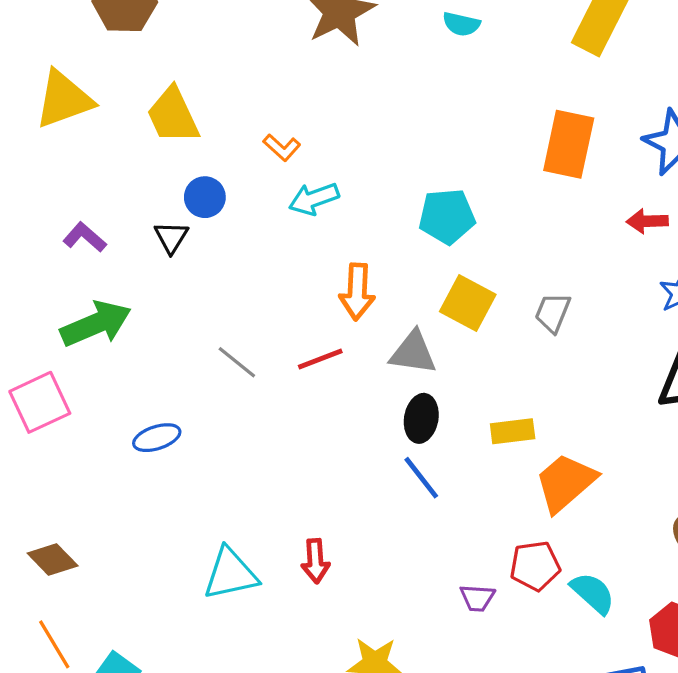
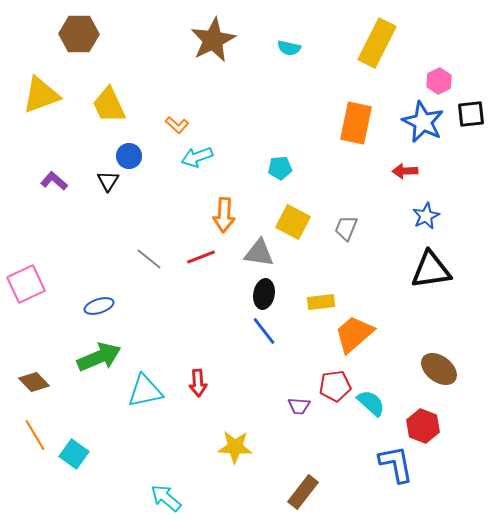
cyan pentagon: (447, 216) -> (280, 168), size x0.7
green arrow: (96, 324) -> (99, 357), moved

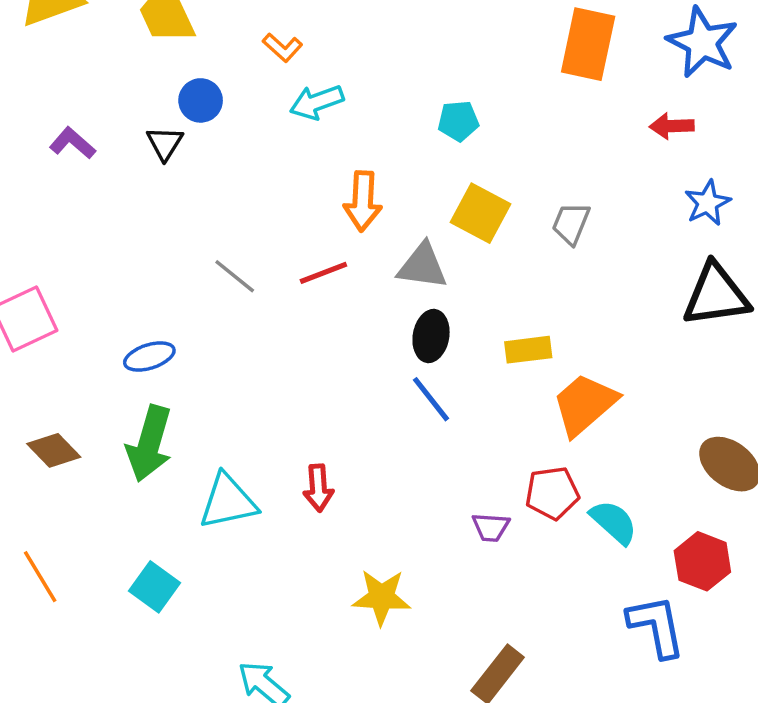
green arrow: (99, 357) -> (149, 444), turned 129
brown diamond: (34, 382) -> (54, 450), moved
cyan square: (74, 454) -> (154, 587), moved

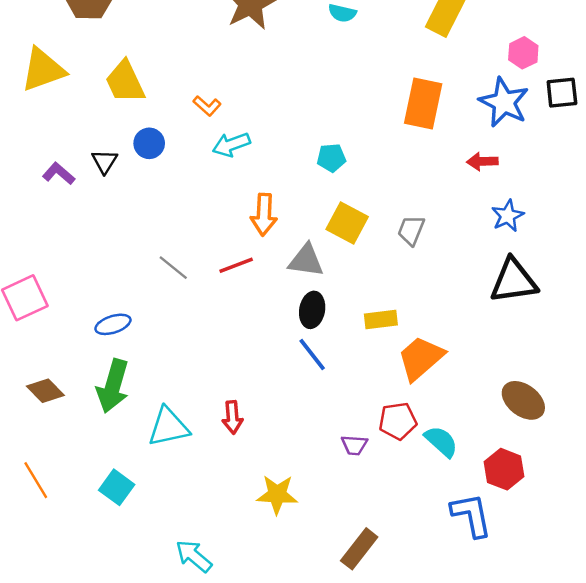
black triangle: (165, 143) -> (105, 161), moved

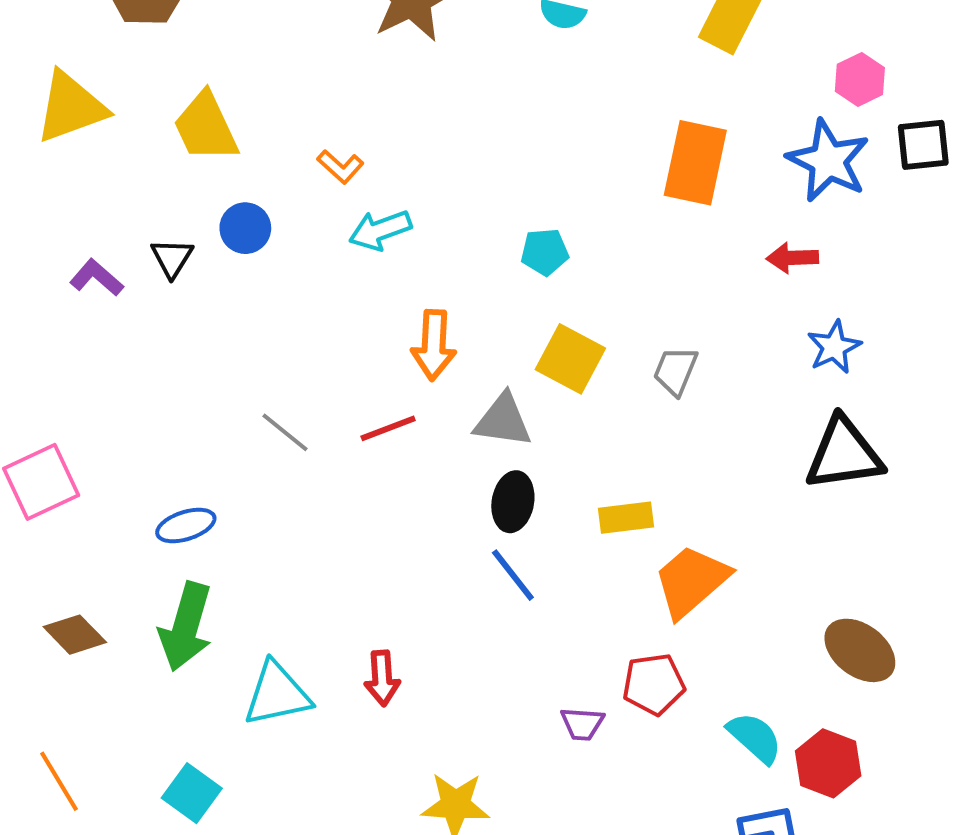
cyan semicircle: (441, 441) -> (755, 738), moved

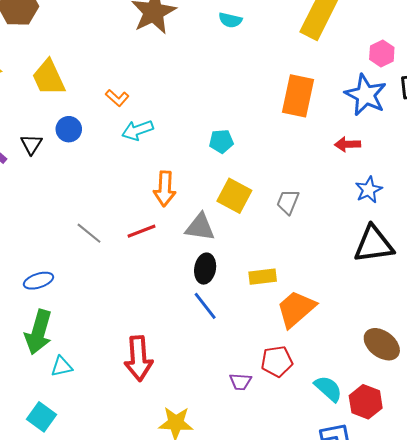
red arrow: (382, 678) -> (138, 358), size x1.6
cyan triangle: (277, 694) -> (62, 366), moved, size x0.6

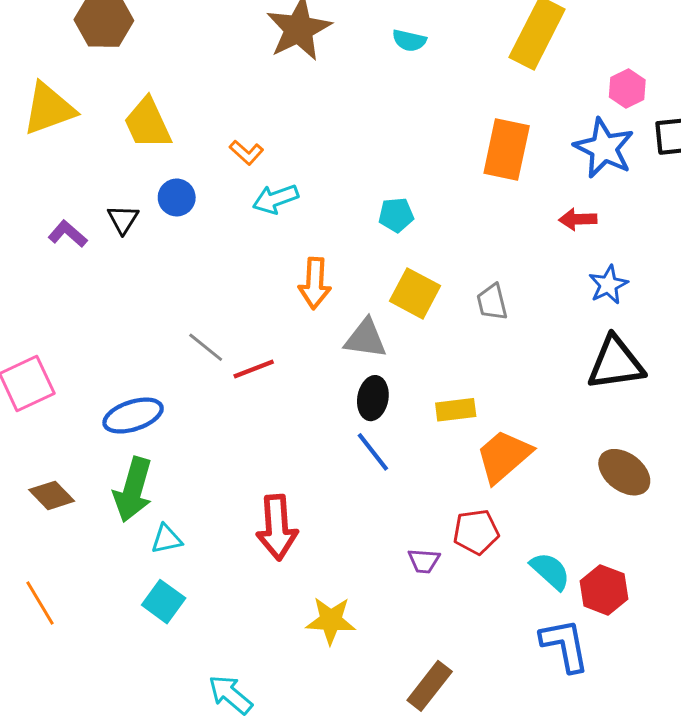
gray trapezoid: (288, 202) -> (492, 302), turned -36
red line: (141, 231) -> (254, 369), moved
blue ellipse: (38, 281) -> (133, 416), size x1.4
brown ellipse: (382, 344) -> (624, 472), moved
cyan square: (42, 417) -> (164, 602), moved

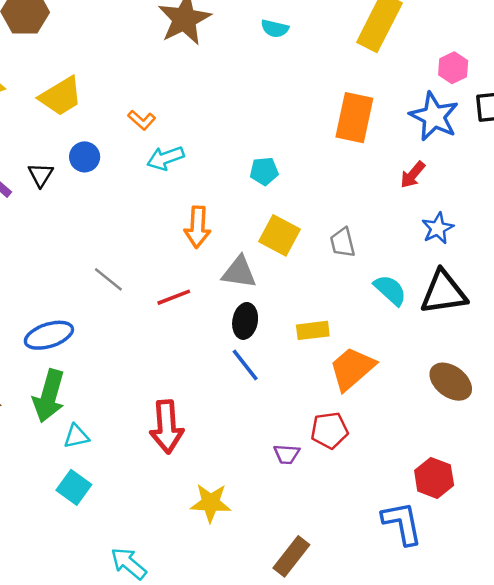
yellow trapezoid: (148, 123) -> (61, 96), turned -96
red arrow: (578, 219) -> (413, 175), turned -48
red line: (254, 369) -> (174, 297), moved
cyan semicircle: (550, 571) -> (390, 290), moved

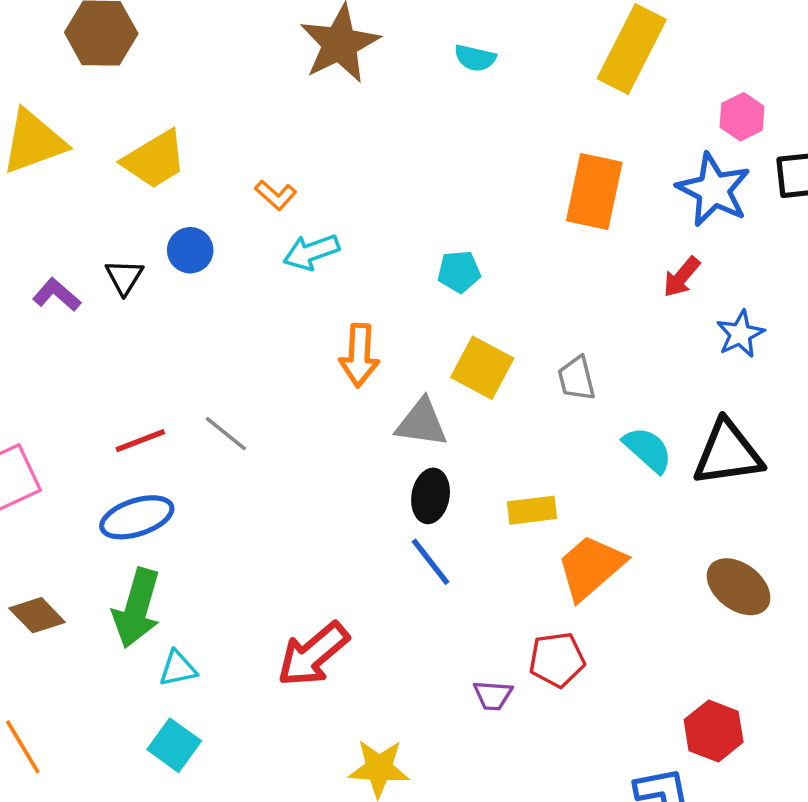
blue star: (438, 228) -> (740, 334), moved
red line: (174, 297) -> (140, 441), moved
red arrow: (167, 427) -> (313, 654), turned 54

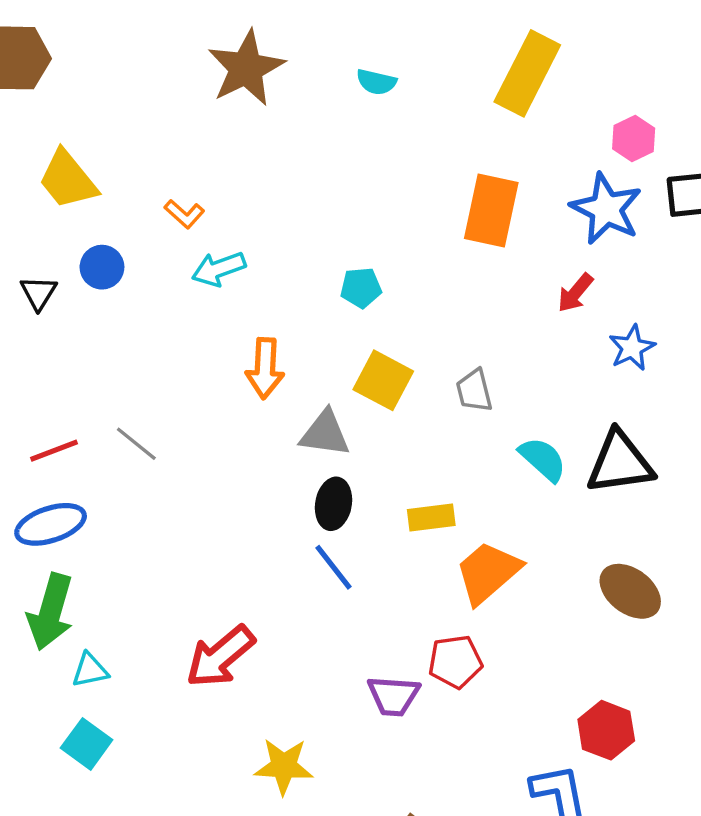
yellow trapezoid: (155, 159) -> (68, 180), turned 82
purple trapezoid: (493, 695) -> (394, 696), size x1.4

